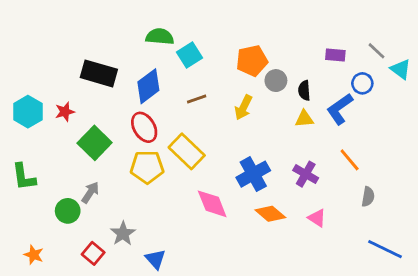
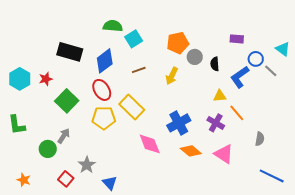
gray line: (377, 51) -> (271, 71), moved
yellow triangle: (304, 119) -> (220, 96), moved
orange line: (350, 160) -> (237, 113), moved
pink triangle: (317, 218) -> (224, 154), size x1.5

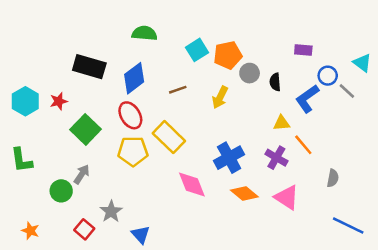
cyan square: (134, 39) -> (197, 50), moved

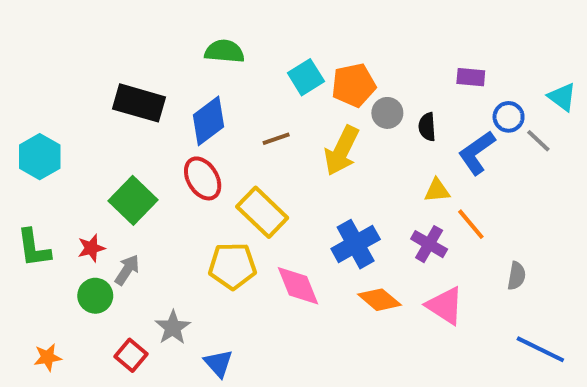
yellow arrow: (220, 97) -> (342, 151), size x1.4
red star: (59, 101) -> (91, 248), moved
yellow pentagon: (133, 151) -> (232, 266), moved
orange star: (30, 231) -> (48, 357), turned -30

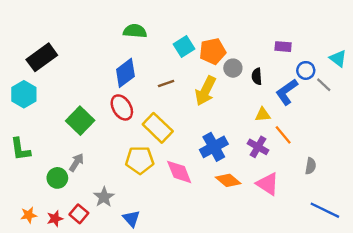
black rectangle: (139, 103) -> (42, 57), moved, turned -52
red star: (91, 248) -> (55, 219), moved

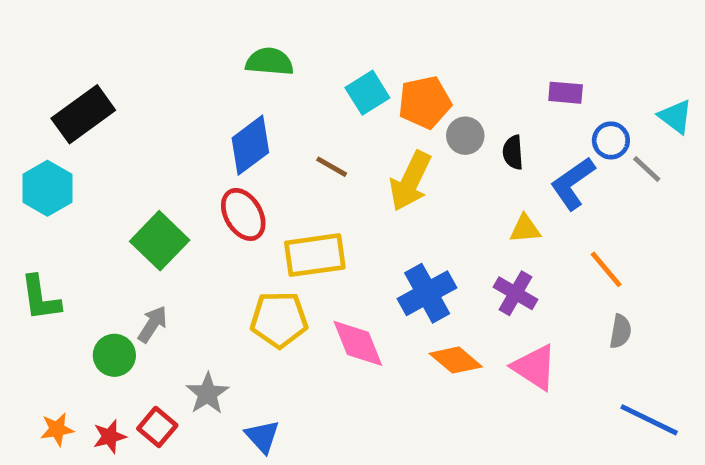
brown line: (166, 84) -> (332, 167), turned 49
yellow rectangle: (158, 128) -> (315, 255), turned -52
orange line: (283, 135) -> (606, 269), moved

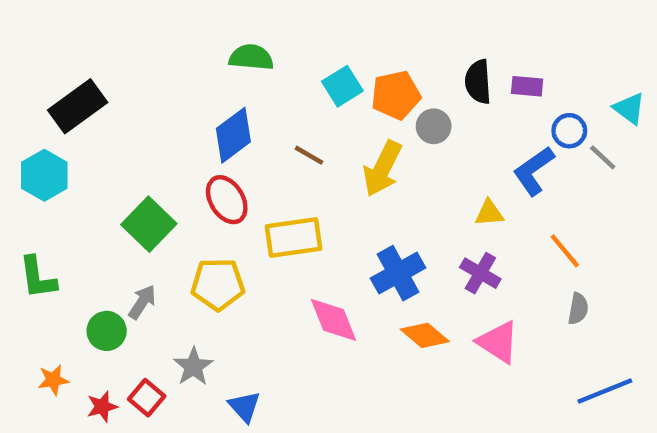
black semicircle: (513, 152) -> (478, 82), moved, size x1.4
yellow pentagon: (279, 319) -> (218, 284), moved
blue line: (649, 420) -> (605, 391), turned -48
orange star: (57, 429) -> (53, 380), moved

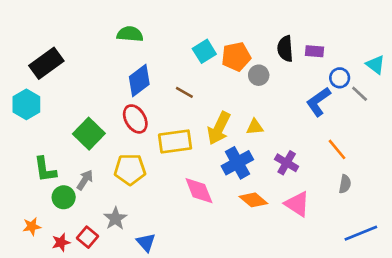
green semicircle: (251, 57) -> (130, 34), moved
yellow arrow: (382, 169) -> (219, 128), moved
yellow triangle: (489, 213) -> (255, 127), moved
green L-shape: (38, 278) -> (45, 169), moved

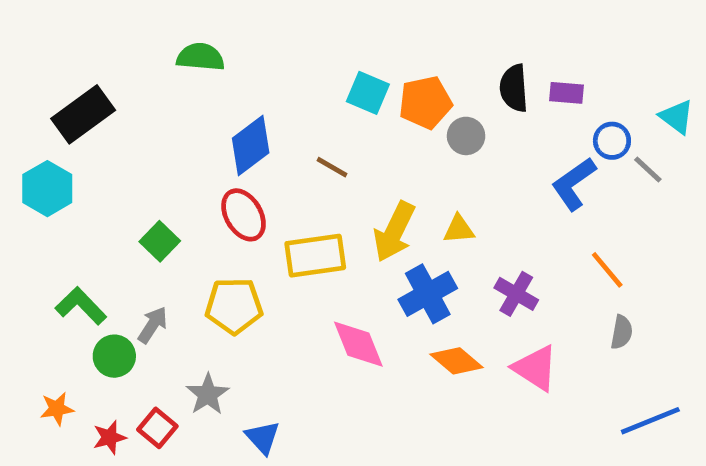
green semicircle: (130, 34) -> (200, 57), moved
cyan square: (204, 51) -> (368, 93), turned -35
green square: (89, 134) -> (160, 241), size x0.7
green L-shape: (45, 169) -> (81, 306), turned 144

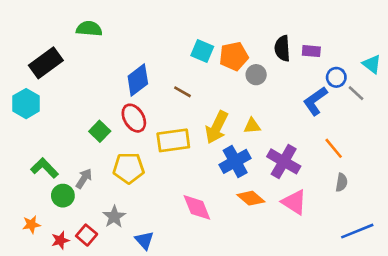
green semicircle: (200, 57) -> (89, 29), moved
green square: (160, 241) -> (100, 131), moved
purple cross: (516, 294) -> (284, 161), size x1.4
pink diamond: (358, 344) -> (197, 207), moved

